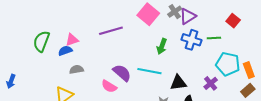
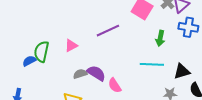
blue semicircle: (65, 51) -> (29, 61), moved
purple semicircle: (122, 73) -> (96, 73), moved
pink semicircle: (109, 86) -> (115, 85), turned 35

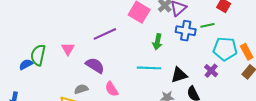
pink triangle: (71, 45) -> (68, 49), turned -32
purple semicircle: (96, 73) -> (95, 65), moved
gray semicircle: (80, 74) -> (81, 89), moved

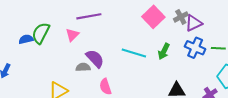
purple line: (105, 34) -> (89, 16), moved
cyan line: (149, 68) -> (134, 53), moved
gray semicircle: (81, 89) -> (83, 67), moved

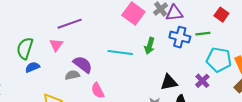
purple triangle: (194, 23) -> (174, 13), turned 30
blue semicircle: (26, 39) -> (32, 67), moved

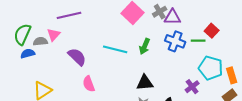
red square: (221, 15) -> (212, 31), moved
gray semicircle: (72, 75) -> (40, 41), moved
black triangle: (169, 82) -> (145, 83), moved

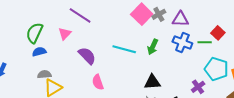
gray cross: (160, 12) -> (159, 14), moved
purple line: (69, 15) -> (80, 15), turned 45
gray semicircle: (40, 41) -> (44, 74), moved

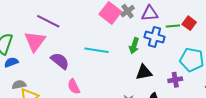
pink triangle: (65, 34) -> (35, 41), size x1.6
green line: (205, 42) -> (173, 26), moved
green arrow: (153, 47) -> (134, 46), moved
black triangle: (152, 82) -> (144, 72), moved
purple cross: (198, 87) -> (175, 80), turned 32

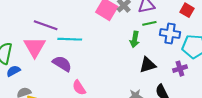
green line: (173, 26) -> (149, 23), moved
blue cross: (155, 37) -> (170, 34), moved
cyan line: (97, 50) -> (70, 39), moved

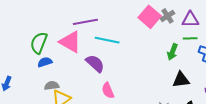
purple line: (46, 25) -> (85, 22), turned -40
pink triangle: (35, 47) -> (70, 42), turned -40

